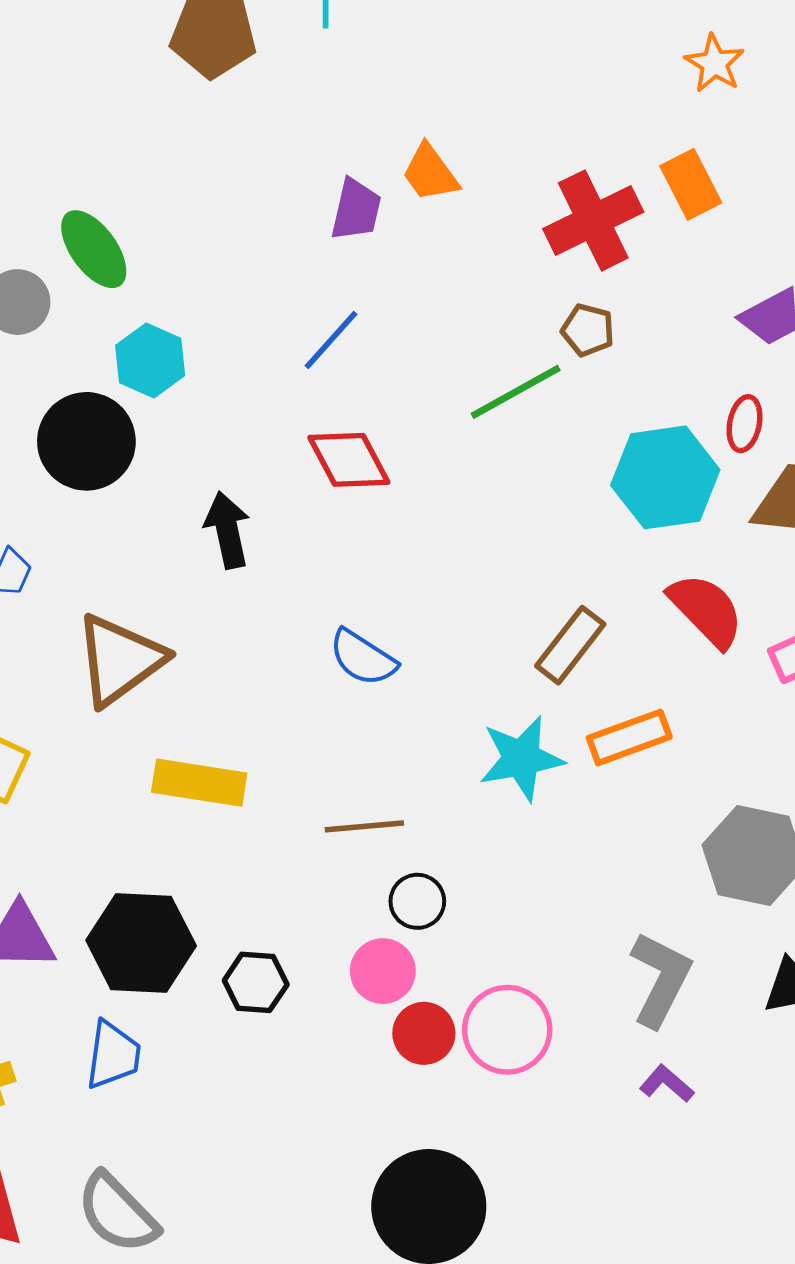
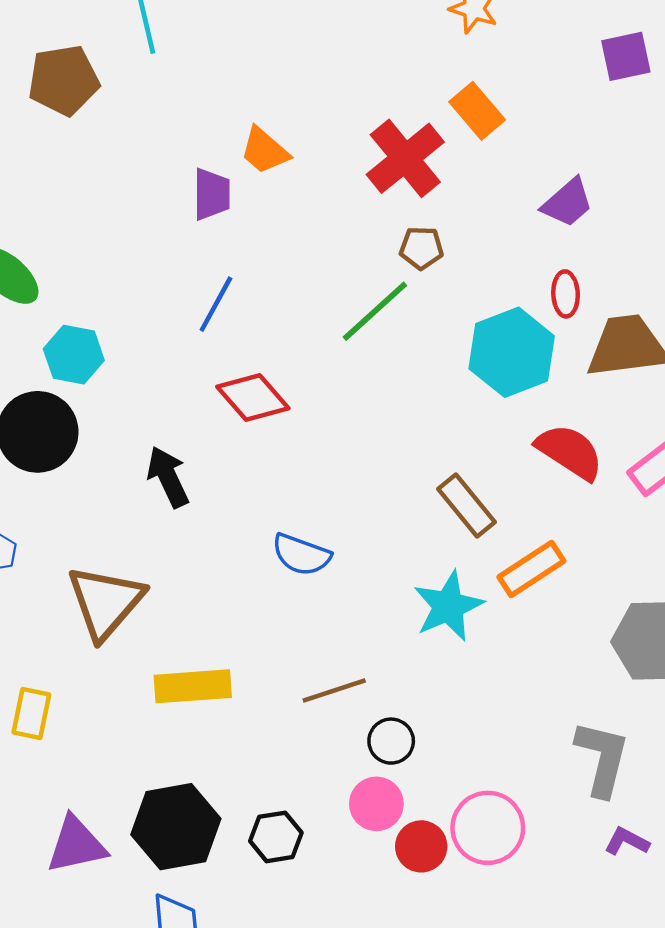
brown rectangle: (570, 645) -> (466, 505), turned -64

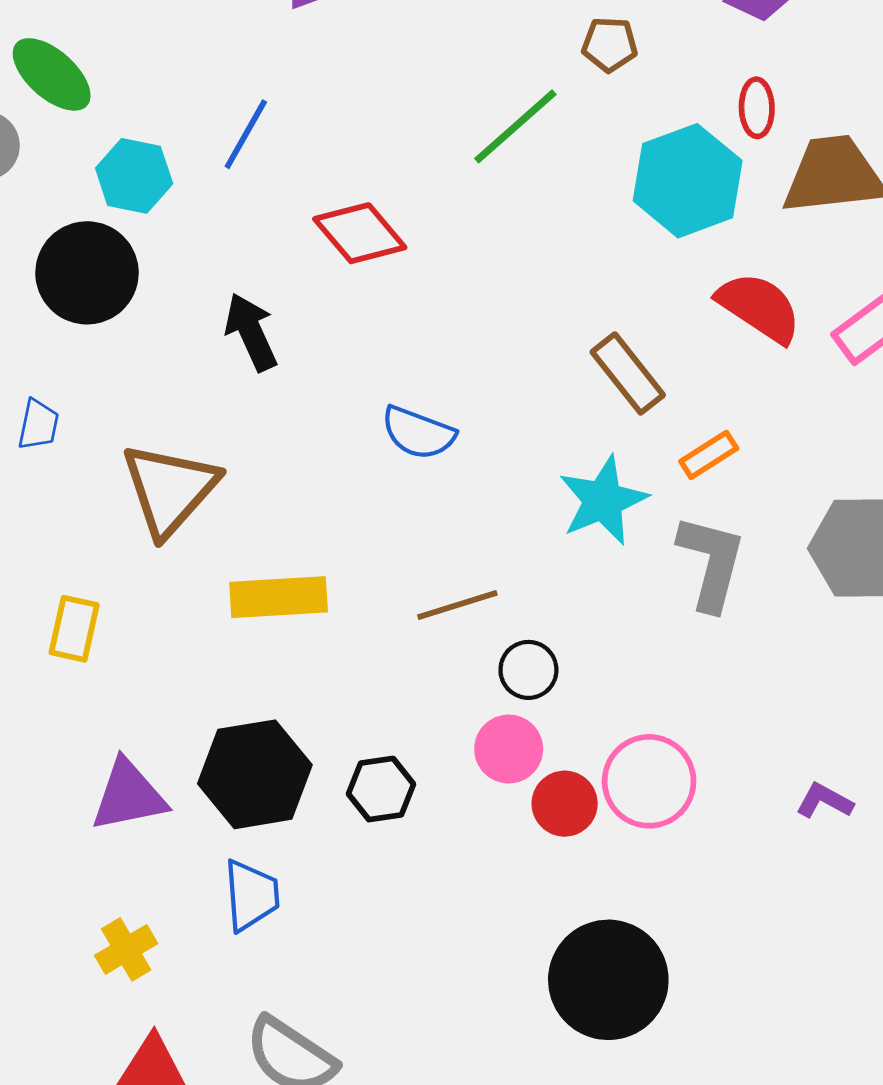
brown pentagon: (421, 248) -> (610, 44), moved
blue line: (216, 304) -> (246, 134), moved
orange rectangle: (531, 569) -> (709, 455), size x0.7
gray L-shape: (602, 758) -> (711, 562), moved

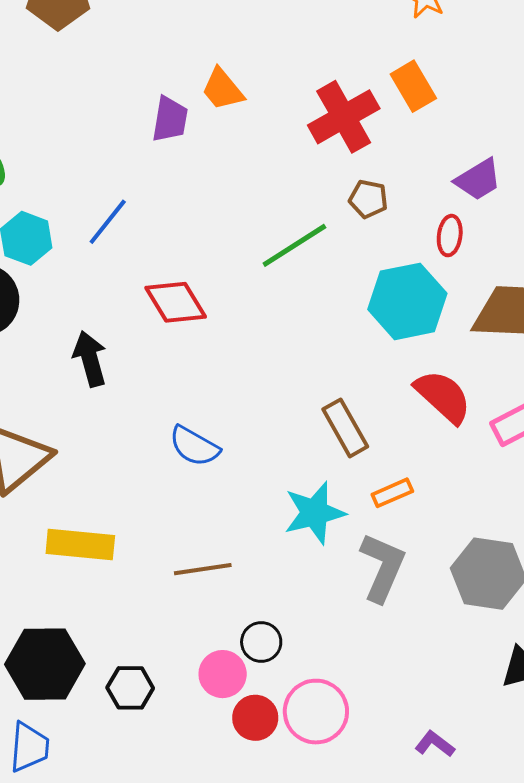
red ellipse: (757, 108) -> (450, 236), moved
black circle: (528, 670) -> (261, 642), moved

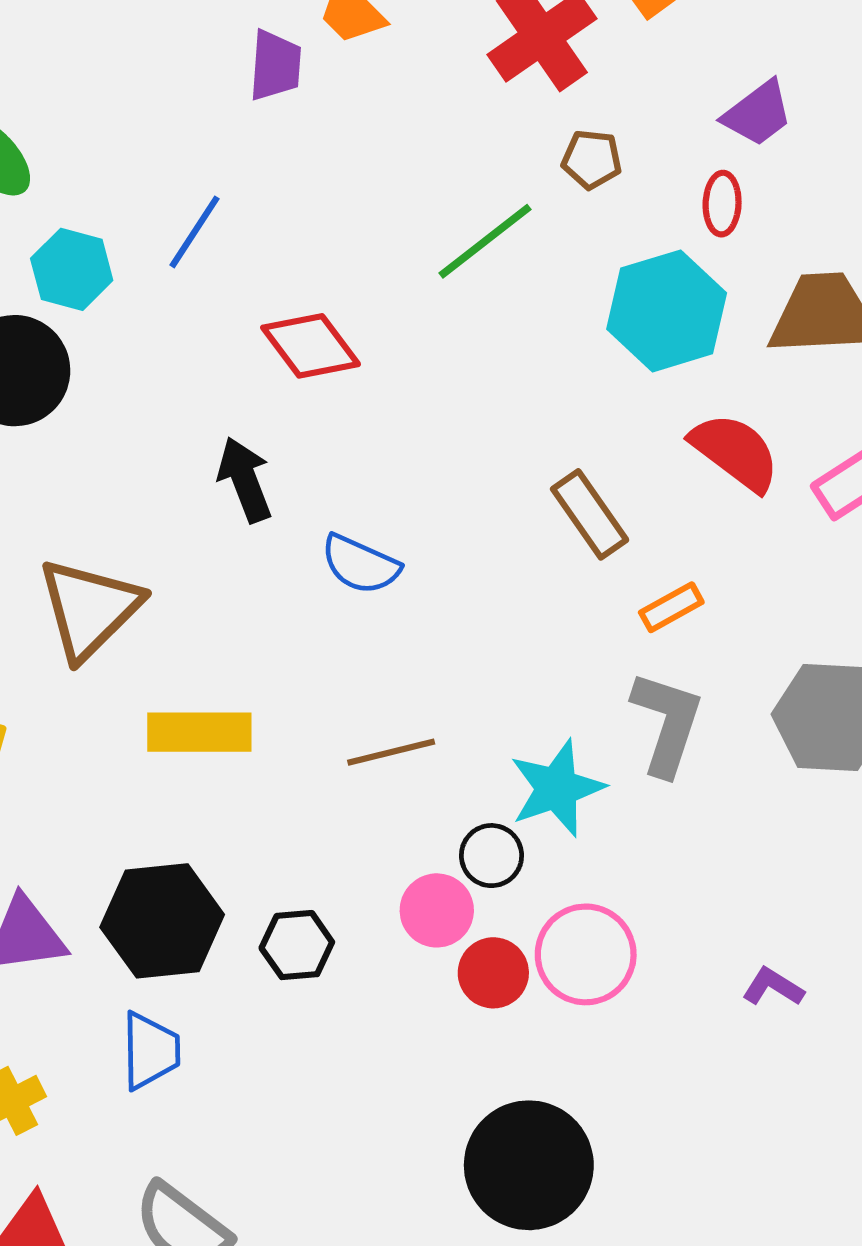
black arrow: (90, 359) -> (245, 480), moved
cyan star: (315, 513) -> (557, 788), moved

